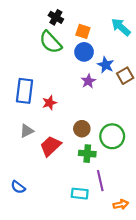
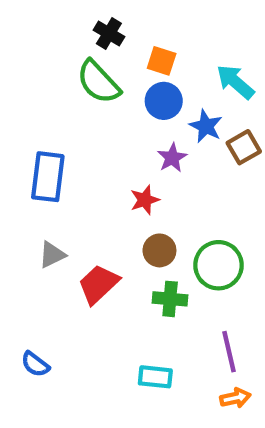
cyan arrow: (121, 27) -> (235, 82), moved
red star: (49, 103) -> (145, 200), moved
purple line: (100, 181) -> (229, 352), moved

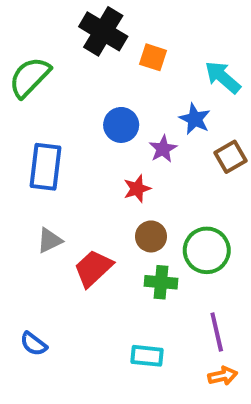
black cross: (109, 33) -> (103, 31), size x1.6
green semicircle: (98, 82) -> (30, 77), moved, turned 87
blue circle: (164, 101) -> (121, 125), moved
brown square: (244, 147) -> (231, 157), moved

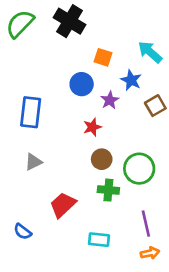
orange square: (153, 57) -> (103, 57), moved
green semicircle: (30, 77) -> (20, 24), moved
red trapezoid: (93, 268) -> (63, 205), moved

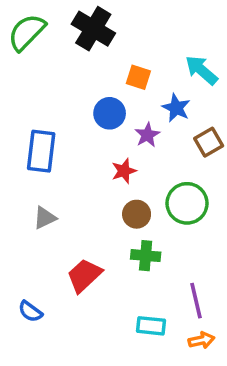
green circle: (139, 169) -> (187, 203), moved
cyan rectangle: (99, 240) -> (151, 326), moved

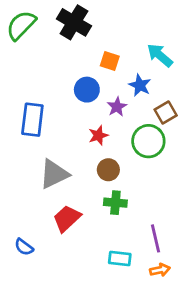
green circle: (187, 203) -> (148, 141), moved
gray triangle: (45, 218) -> (54, 174), moved, size x1.6

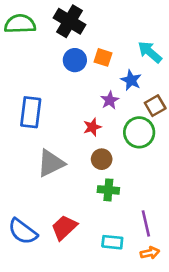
green semicircle: (21, 25) -> (20, 24), turned 44
blue circle: (87, 90) -> (75, 60), moved
red trapezoid: (67, 218) -> (64, 227), moved
blue semicircle: (24, 247) -> (23, 231), size x1.6

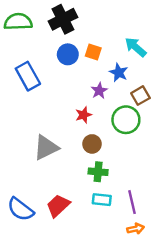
black cross: (70, 21) -> (63, 19), turned 32
blue rectangle: (31, 112) -> (28, 76), moved, turned -36
cyan rectangle: (112, 242) -> (102, 200), moved

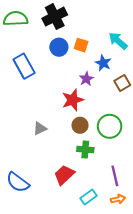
red star: (84, 115) -> (73, 100), size x1.5
green circle: (126, 120) -> (110, 126), moved
gray triangle: (46, 148) -> (40, 128), size x0.6
cyan rectangle: (102, 200) -> (88, 197), moved, turned -42
red trapezoid: (58, 206) -> (64, 175), moved

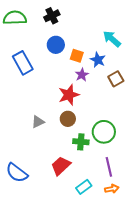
black cross: (55, 17) -> (52, 16), size x0.7
orange square: (81, 45) -> (77, 56), moved
brown circle: (80, 125) -> (68, 119), moved
green circle: (110, 126) -> (104, 132), moved

